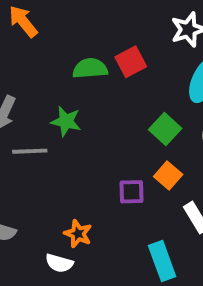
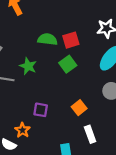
green square: (165, 129) -> (68, 64), moved
purple square: (132, 192) -> (41, 110), moved

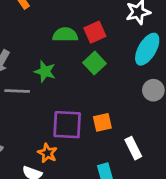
orange square: (79, 108) -> (102, 122), moved, turned 32
purple square: (41, 110) -> (67, 125), size x1.6

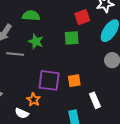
red square: (95, 32) -> (82, 17), moved
green semicircle: (65, 35) -> (31, 16), moved
green square: (95, 63) -> (72, 38), turned 35

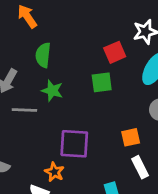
green semicircle: (31, 16) -> (43, 55), turned -84
orange square: (74, 81) -> (131, 137), moved

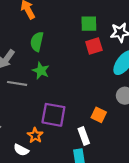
green square: (102, 82) -> (89, 24), moved
orange square: (131, 137) -> (99, 115), turned 32
white rectangle: (140, 167) -> (84, 136), moved

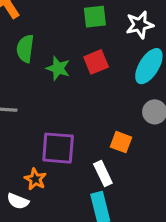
red square: (94, 46) -> (96, 62), moved
green star: (41, 71) -> (58, 68), moved

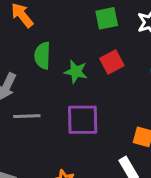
purple square: (58, 148) -> (83, 120), moved

